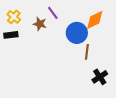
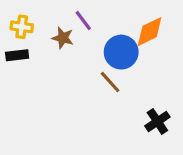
yellow cross: (14, 17) -> (22, 27), turned -32
brown line: (87, 52) -> (110, 82), moved, turned -49

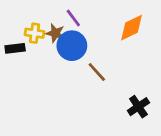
yellow cross: (22, 27) -> (34, 33), moved
blue circle: (121, 52) -> (72, 46), moved

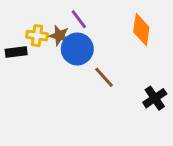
orange diamond: (131, 28) -> (141, 30), turned -56
black cross: (138, 107) -> (155, 98), moved

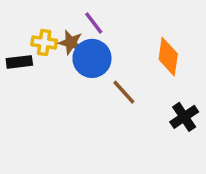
orange diamond: (141, 30) -> (168, 57), moved

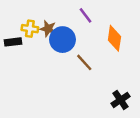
purple line: (94, 23) -> (85, 15), moved
black cross: (184, 117) -> (120, 100), moved

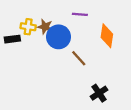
purple line: (85, 15) -> (80, 14), turned -49
black cross: (120, 100) -> (99, 93), moved

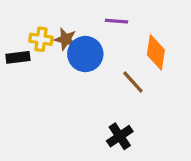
brown line: (79, 58) -> (133, 82), moved
black cross: (99, 93) -> (120, 136), moved

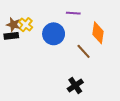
yellow cross: (41, 39) -> (26, 25), turned 32
brown star: (66, 39) -> (13, 25), moved

